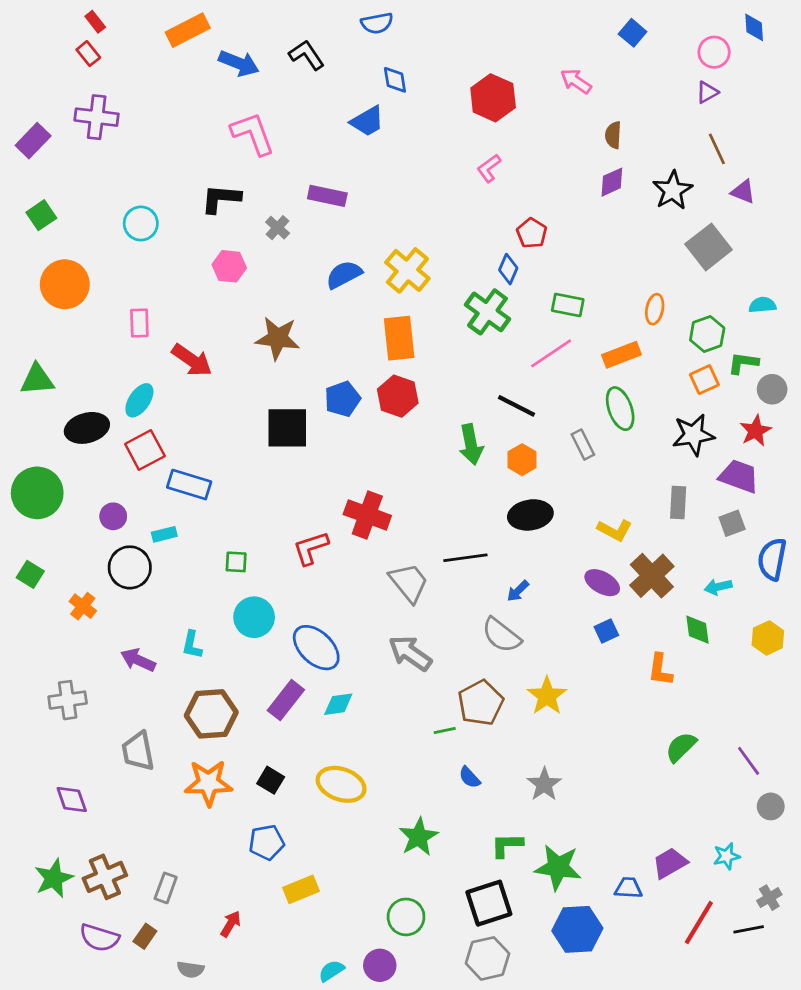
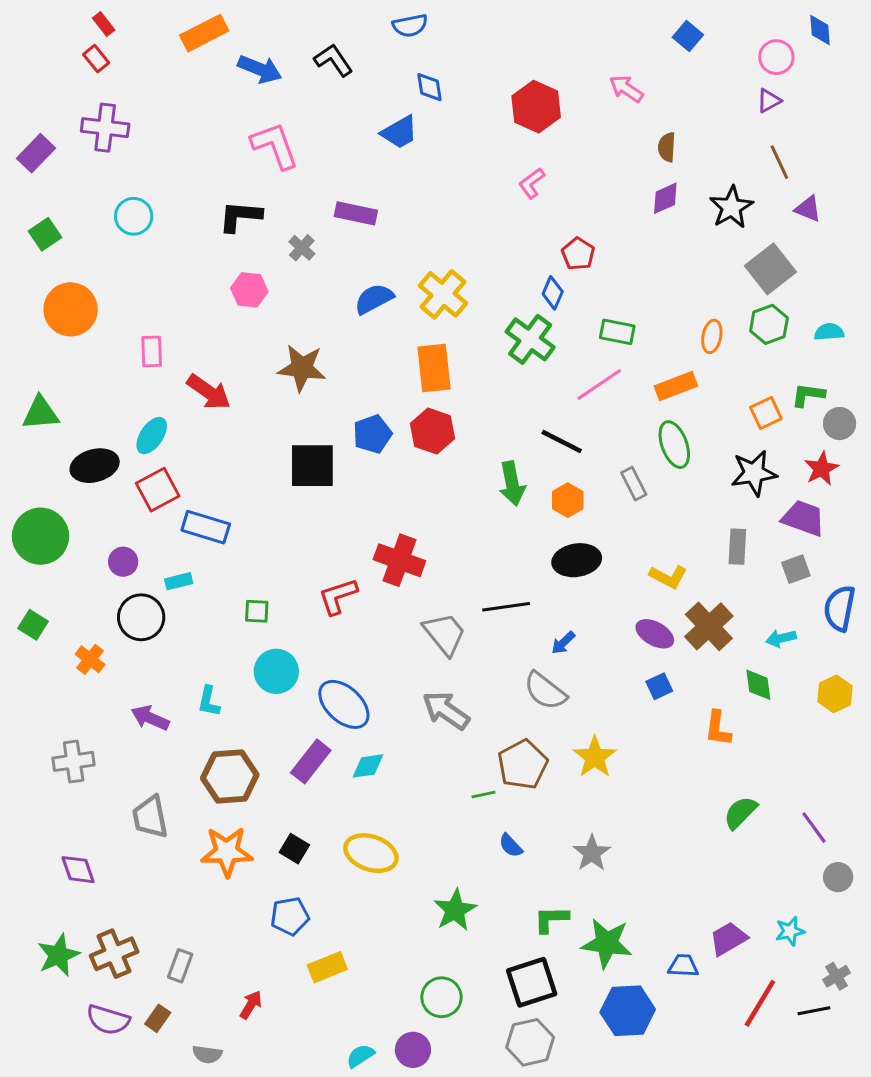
cyan circle: (141, 223) -> (134, 216), moved
green hexagon: (707, 334) -> (769, 324), moved

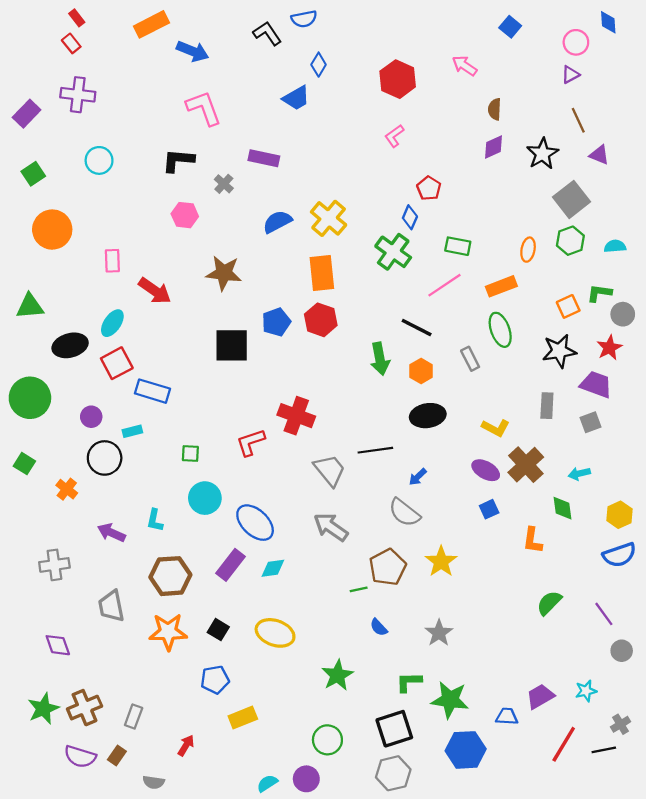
black L-shape: (333, 60) -> (267, 33), moved
blue diamond: (429, 87) -> (319, 65), turned 40
blue semicircle: (840, 608) -> (619, 555), moved, turned -120

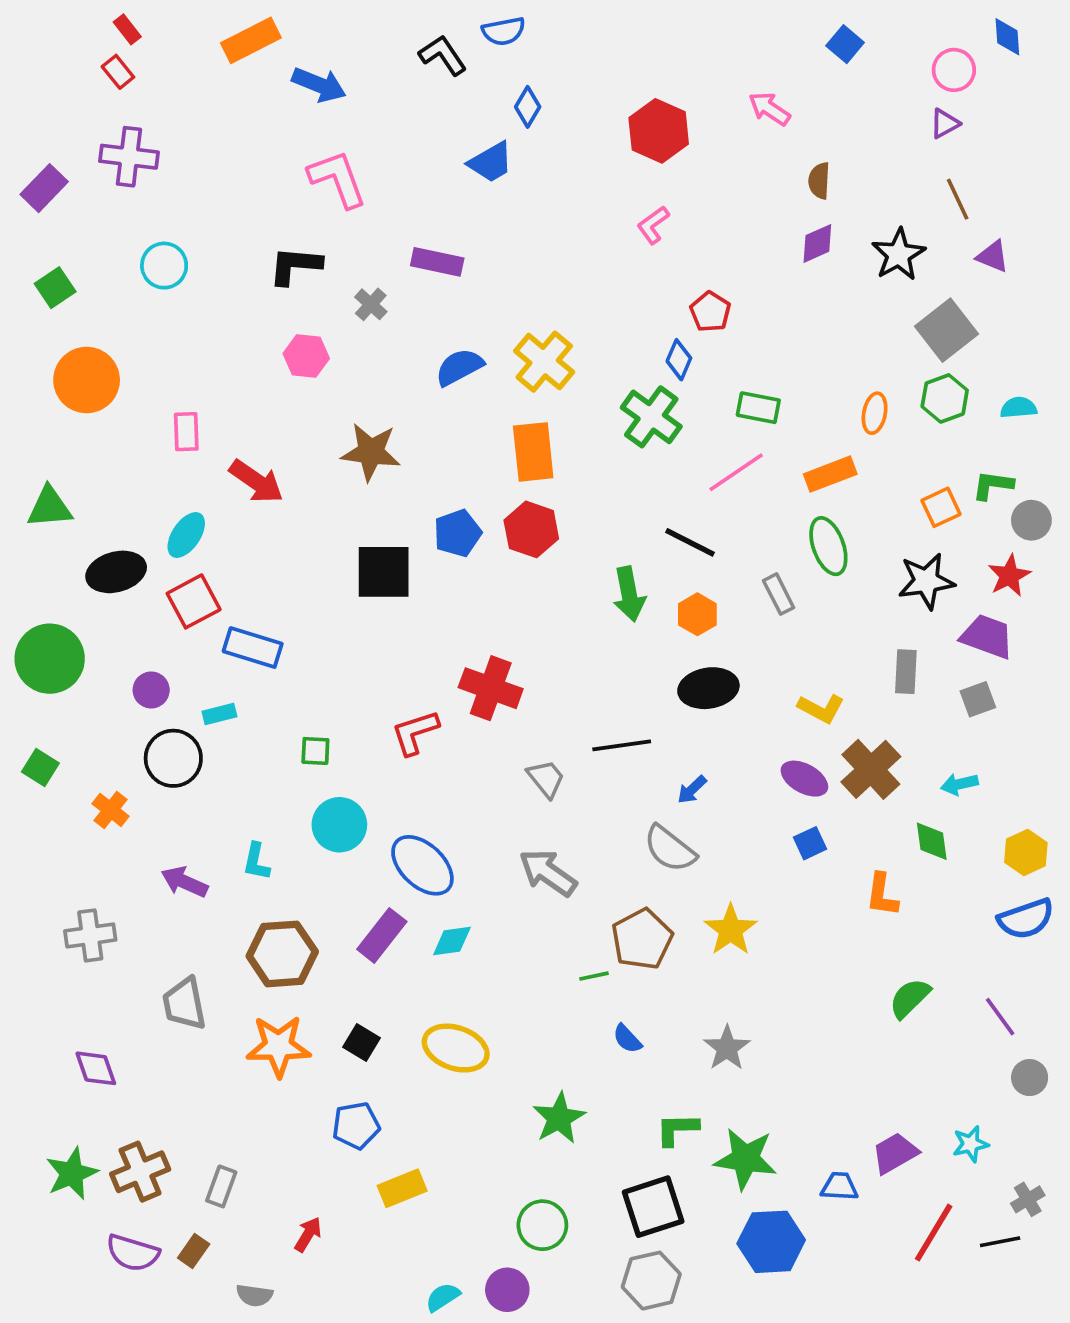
gray trapezoid: (330, 470) -> (546, 779), size x0.7

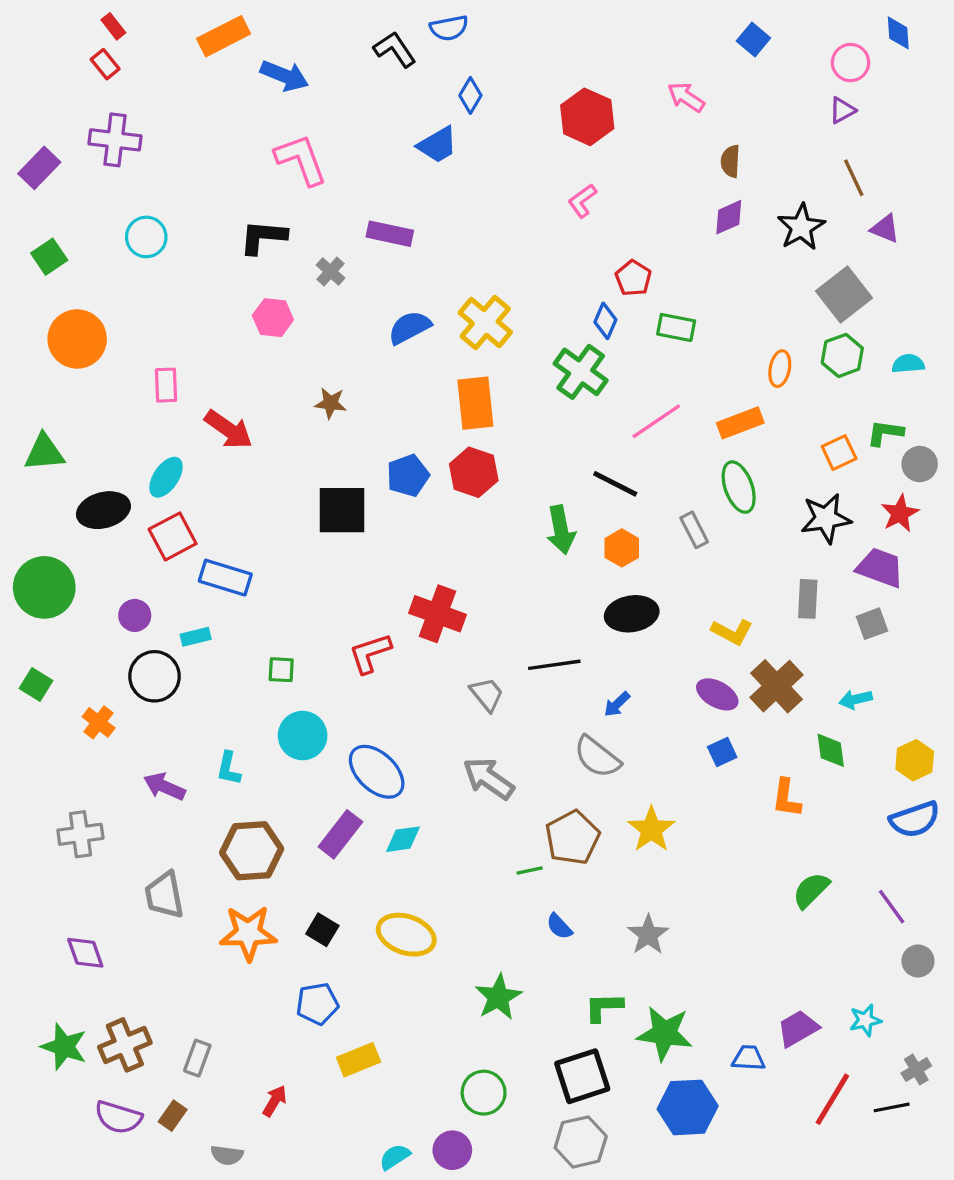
green rectangle: (758, 408) -> (676, 327), moved
brown star: (371, 452) -> (331, 403), size x0.6
green star: (72, 1174) -> (64, 1047), turned -30

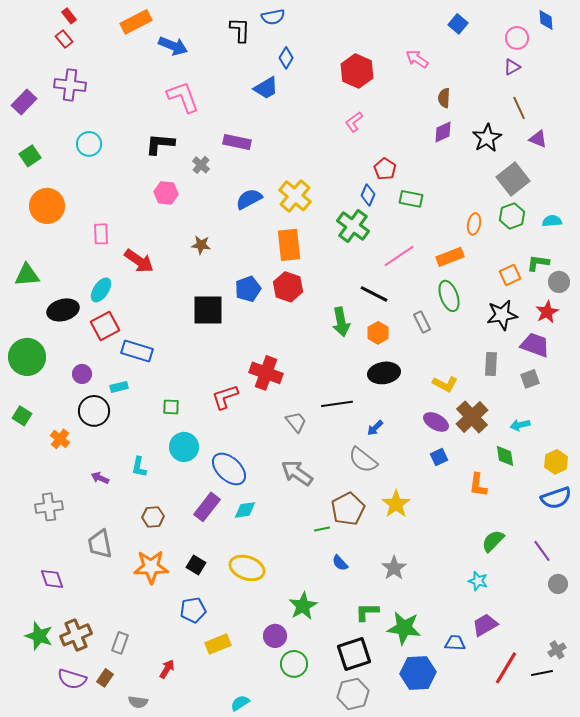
black L-shape: (395, 49) -> (240, 30), turned 36
purple arrow: (164, 787) -> (100, 478), size x0.7
brown hexagon: (252, 851) -> (153, 517), size x0.6
cyan star: (865, 1020) -> (478, 581), moved, turned 30
purple circle: (452, 1150) -> (275, 636), moved

